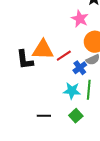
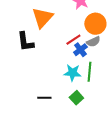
orange triangle: (43, 50) -> (42, 18), moved, turned -50
red line: (64, 56) -> (73, 40), moved

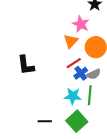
orange triangle: (42, 18) -> (71, 41), moved, size x0.7
gray semicircle: (93, 42) -> (94, 74), moved
green square: (76, 98) -> (77, 121), size x1.5

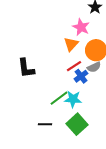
gray semicircle: (94, 74) -> (94, 67), moved
green line: (90, 95) -> (59, 98), moved, turned 48

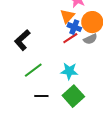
black L-shape: (26, 68) -> (22, 40), turned 55
blue cross: (81, 76) -> (74, 27), moved, turned -32
green line: (59, 98) -> (33, 70), moved

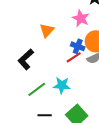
orange triangle: (67, 16) -> (47, 30), moved
cyan star: (69, 71) -> (62, 85), moved

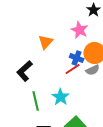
cyan star: (62, 85) -> (61, 97), turned 30
green line: (37, 89) -> (36, 101), turned -66

